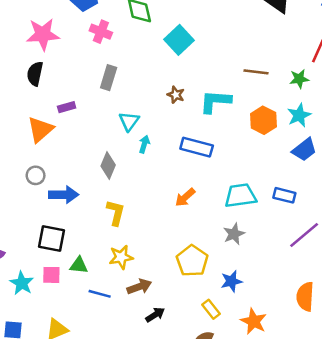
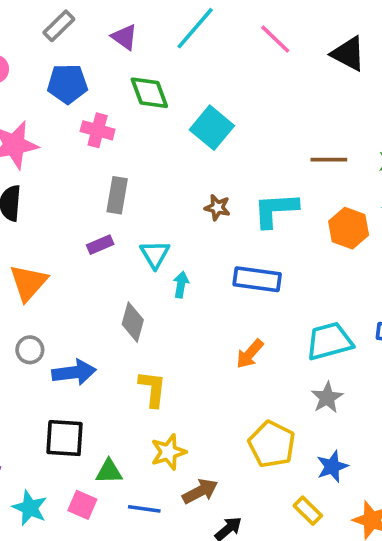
purple rectangle: (67, 107) -> (100, 245), moved
pink square: (51, 275) -> (82, 505), moved, turned 30

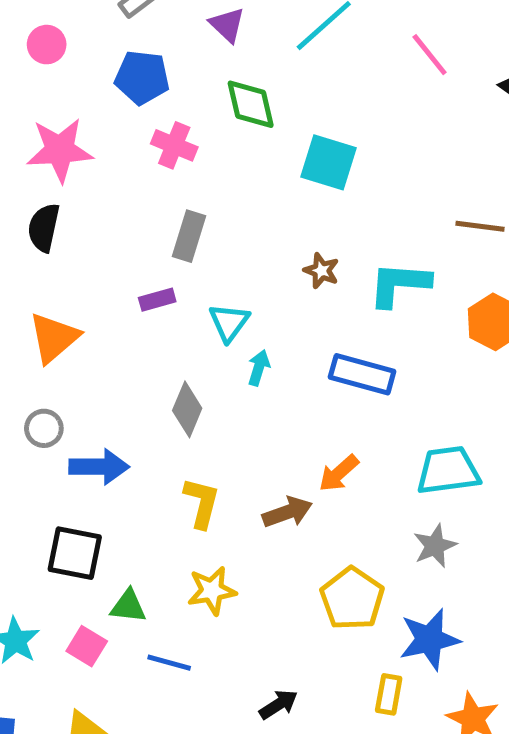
cyan square: (212, 128) -> (328, 162), turned -30
blue star: (332, 466) -> (429, 639), size x1.4
brown arrow: (200, 491) -> (287, 512), moved
yellow rectangle: (308, 511) -> (389, 694), turned 48

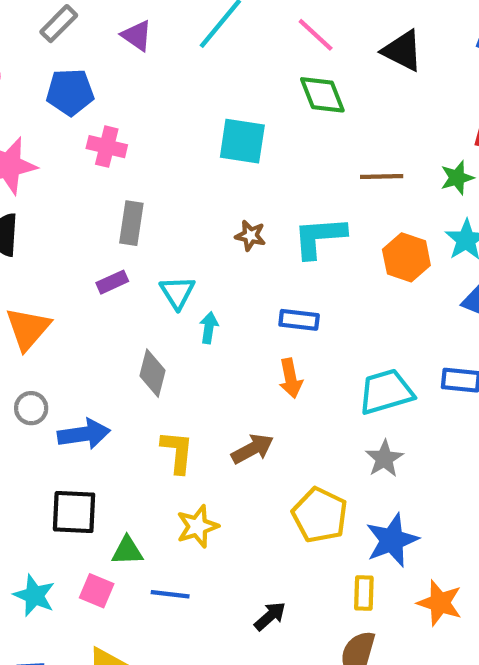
green diamond: (251, 104) -> (322, 95), moved
blue rectangle: (362, 374) -> (299, 320), size x0.7
orange arrow: (339, 473) -> (291, 378), moved, turned -51

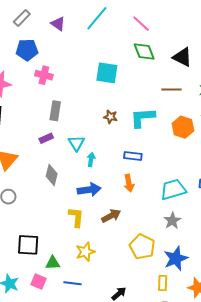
black triangle: (402, 51) -> (182, 57), moved
gray diamond: (153, 373) -> (52, 175), moved
blue arrow: (84, 434) -> (89, 190), moved

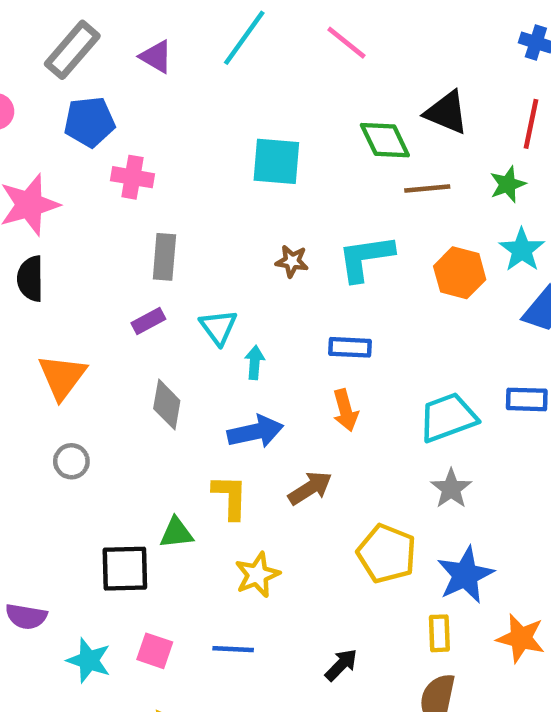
gray rectangle: (22, 18) -> (72, 50), size x1.4
green diamond: (144, 52) -> (385, 140), moved
green triangle: (53, 263) -> (176, 533), moved

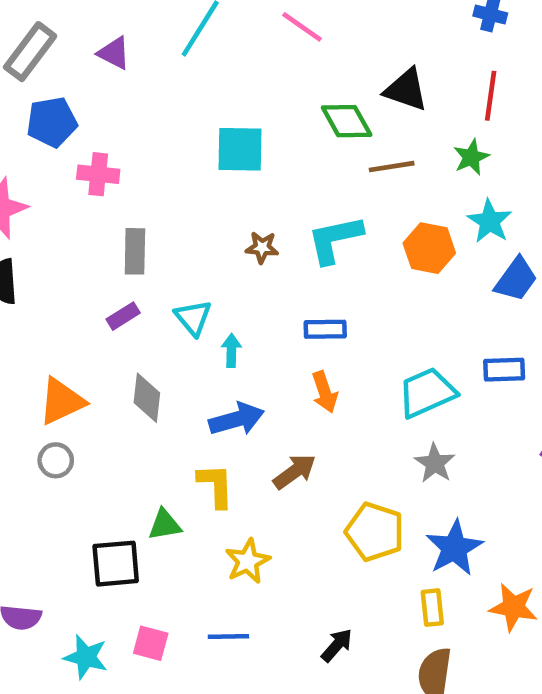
orange triangle: (62, 377) -> (62, 401), moved, turned 32

